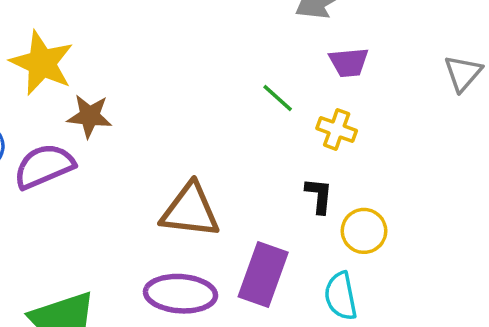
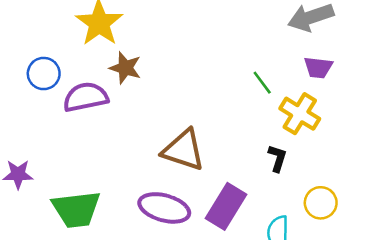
yellow cross: (337, 129) -> (300, 114), size x1.4
yellow circle: (364, 231) -> (321, 203), moved

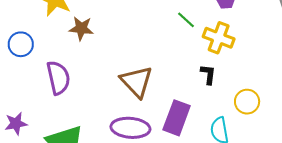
purple semicircle: (86, 97) -> (58, 78), moved, turned 100
brown triangle: (183, 150) -> (137, 82), turned 39

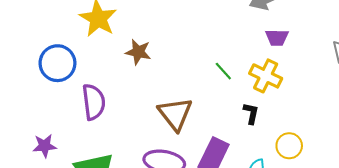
green line: (186, 20) -> (223, 71), moved
brown star: (81, 28) -> (138, 52), moved
blue circle: (21, 44) -> (57, 63), size x1.4

